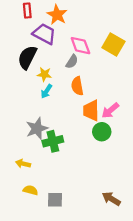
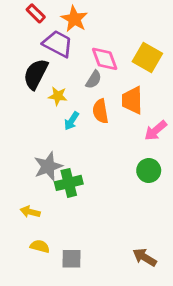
red rectangle: (27, 11) -> (36, 13), turned -40
cyan arrow: (46, 91) -> (72, 121), moved
orange trapezoid: (91, 110) -> (132, 100), moved
pink arrow: (110, 110) -> (156, 131), moved
green circle: (102, 132) -> (149, 171), moved

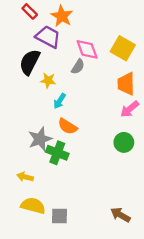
orange trapezoid: (132, 100) -> (126, 84), moved
orange semicircle: (100, 111) -> (68, 126), moved, turned -48
green cross: (69, 183) -> (57, 153), turned 35
yellow semicircle: (40, 246) -> (33, 206), size x1.5

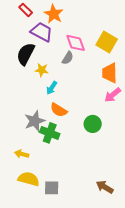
green circle: (124, 142) -> (93, 124), moved

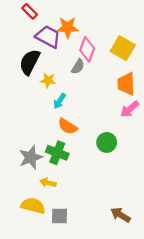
orange star: (54, 14) -> (68, 27), moved, turned -30
pink diamond: (76, 43) -> (87, 49), turned 40
gray star: (35, 121) -> (31, 157), moved
yellow arrow: (22, 154) -> (48, 183), moved

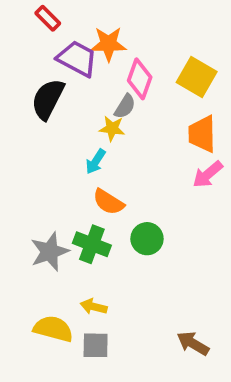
yellow star: (48, 80) -> (112, 128), moved
green circle: (107, 142) -> (147, 239), moved
yellow arrow: (48, 183) -> (94, 307), moved

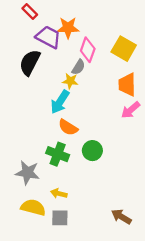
cyan arrow: (96, 162) -> (60, 102), size x1.5
gray star: (50, 252) -> (27, 173), moved, turned 30

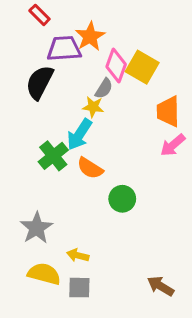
orange star: (68, 28) -> (90, 36), turned -30
purple trapezoid: (48, 37) -> (64, 49), turned -32
yellow square: (124, 49) -> (142, 67), moved
green cross: (58, 154) -> (53, 156), moved, turned 30
gray star: (27, 173) -> (36, 228), turned 30

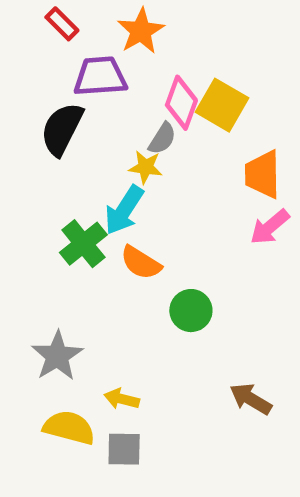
orange star: (90, 36) -> (141, 31), moved
brown arrow: (161, 286) -> (251, 399), moved

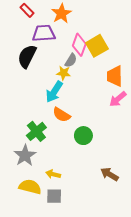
yellow square: (222, 105) -> (97, 46), turned 30
green cross: (83, 244) -> (36, 131), moved

